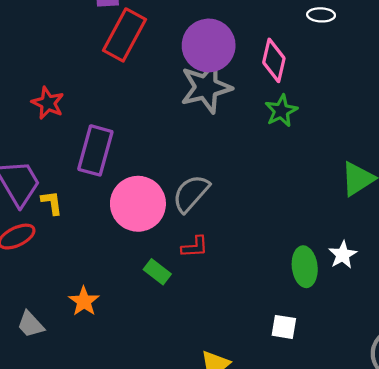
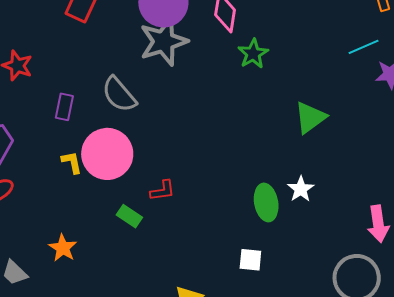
green star: (281, 111) -> (253, 54), moved
purple rectangle: (95, 150) -> (64, 107), size x0.6
gray semicircle: (191, 194) -> (119, 94), moved, turned -78
yellow L-shape: (52, 203) -> (72, 162), moved

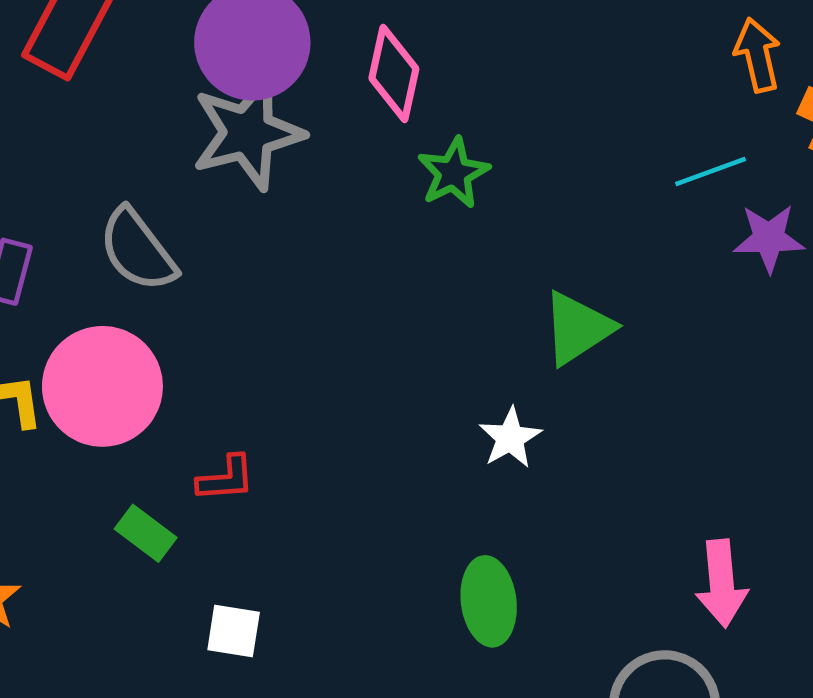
white star: (301, 189) -> (510, 438), moved
green ellipse: (266, 202) -> (489, 601), moved
white square: (250, 260) -> (234, 631), moved

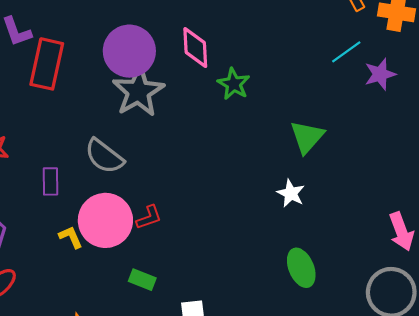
red L-shape: (226, 479) -> (149, 217), moved

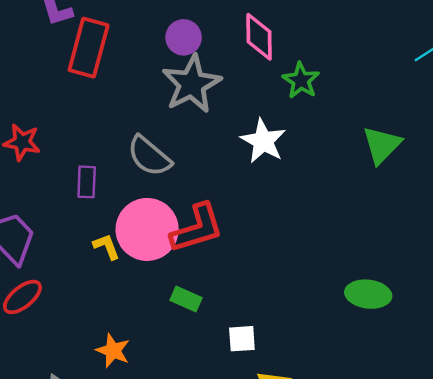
purple circle: (129, 51) -> (184, 37), size x0.6
white star: (291, 193) -> (263, 141), moved, size x1.4
red L-shape: (149, 217) -> (197, 228), size x1.8
green ellipse: (301, 268) -> (368, 294), turned -63

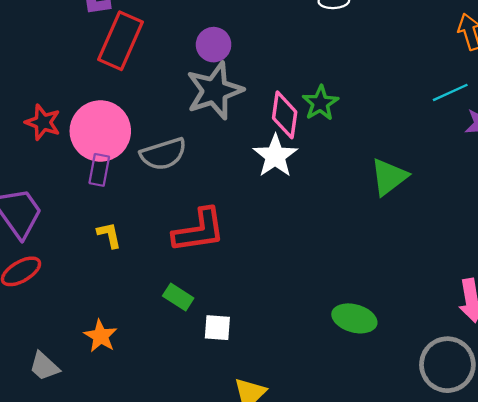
pink diamond: (259, 37) -> (285, 115), moved
gray semicircle: (149, 156) -> (163, 154), turned -66
pink circle: (147, 229) -> (100, 131), moved
white square: (242, 339) -> (217, 328), moved

